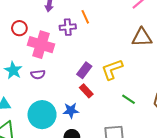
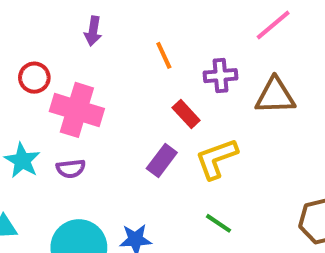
purple cross: (68, 27) -> (220, 76), moved
red rectangle: (86, 91) -> (186, 114), moved
green line: (128, 99) -> (218, 223), moved

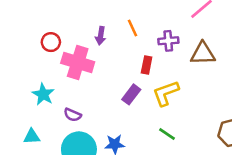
purple arrow: (93, 31) -> (101, 36), moved
red rectangle: (186, 114) -> (147, 65), turned 54
purple semicircle: (71, 169) -> (73, 115), moved, turned 30

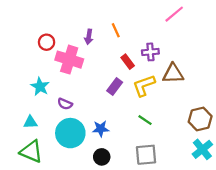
purple cross: (168, 41) -> (150, 52), moved
brown triangle: (203, 54) -> (173, 74), moved
red rectangle: (147, 65) -> (128, 62), turned -48

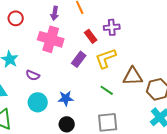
pink cross: (69, 60) -> (51, 39), moved
brown triangle: (173, 74) -> (133, 76), moved
cyan circle: (70, 133) -> (38, 102), size x0.7

